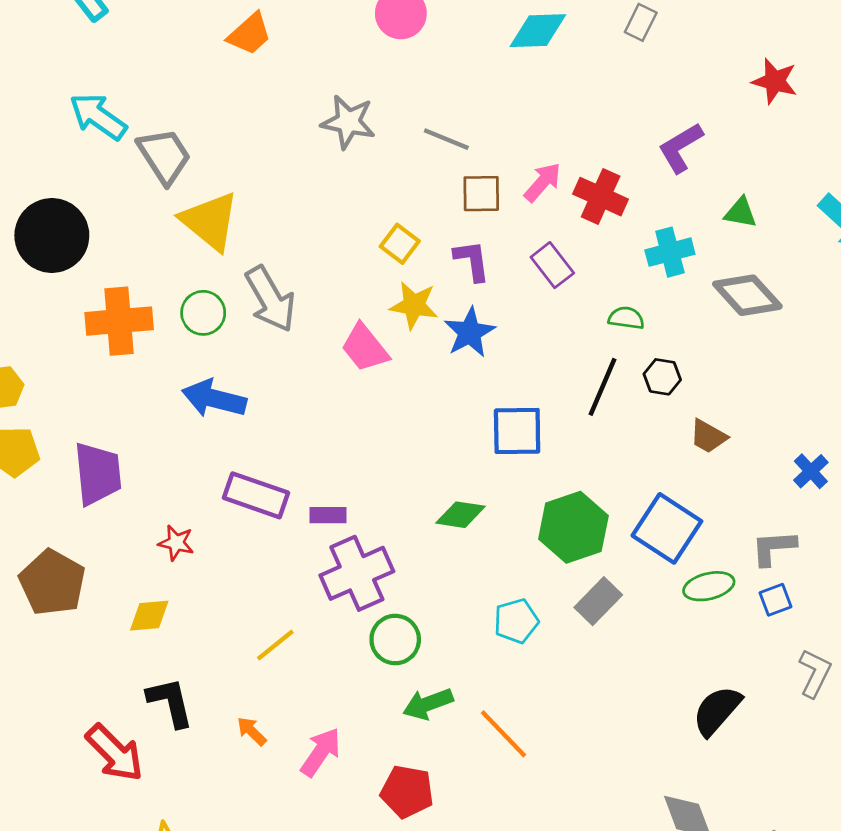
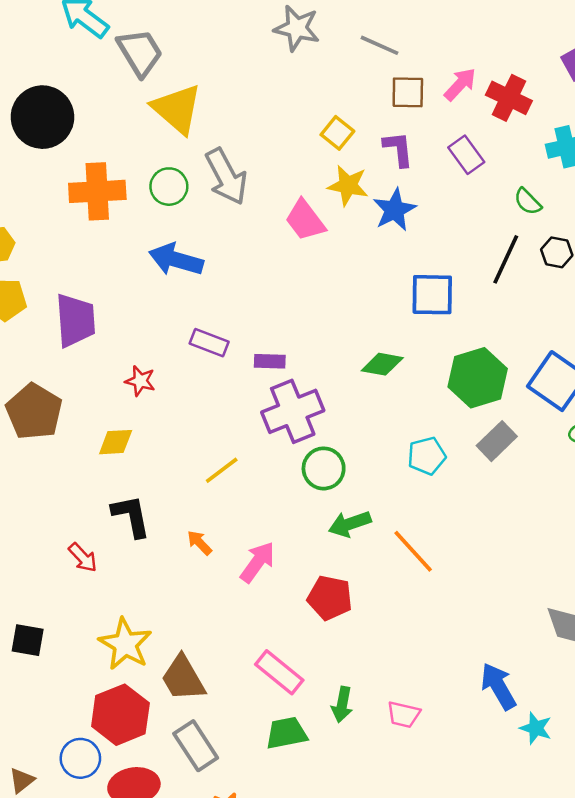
green semicircle: (626, 318) -> (528, 202), turned -144
purple rectangle: (256, 495) -> (209, 343), size x0.7
red arrow: (115, 753) -> (83, 558), size x0.6

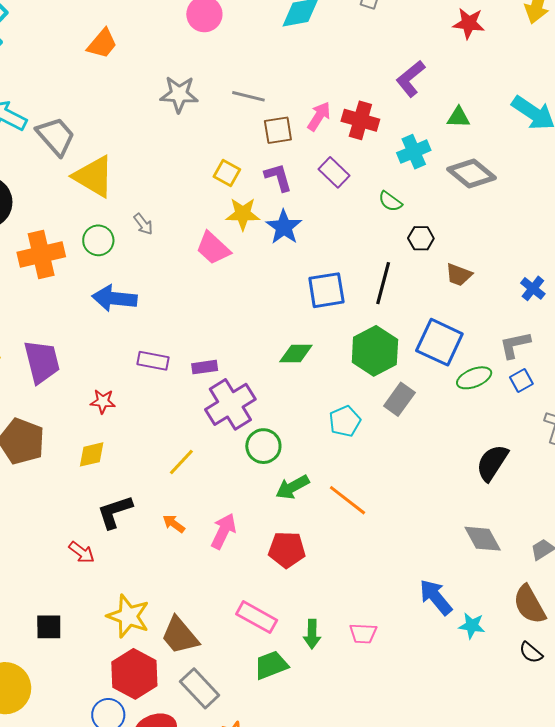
gray arrow: (226, 177) -> (143, 224), size x0.5
black line: (506, 259) -> (383, 283), moved
black L-shape: (131, 516) -> (115, 512), turned -87

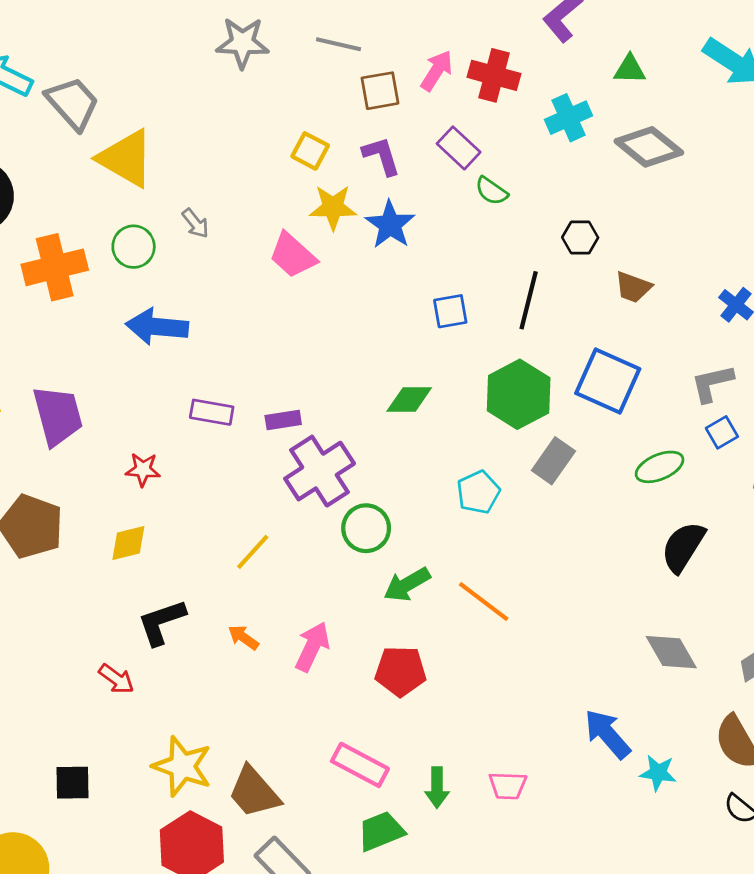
green semicircle: (390, 201) -> (491, 191), moved
blue square: (326, 290) -> (450, 311), size x0.7
green ellipse: (474, 378) -> (660, 467), moved

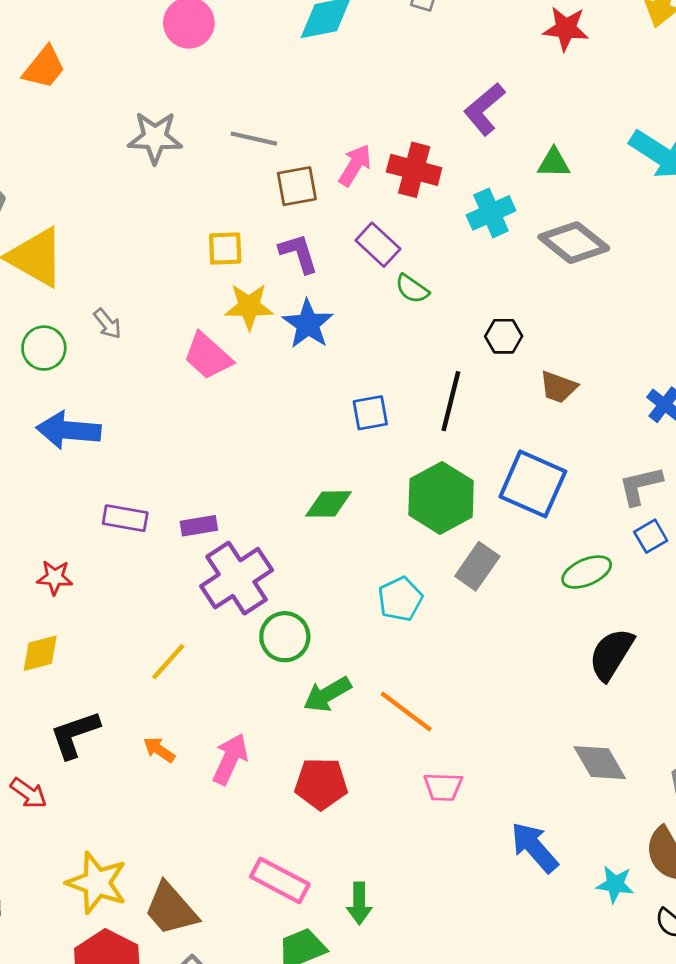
yellow square: (310, 151) -> (225, 249), turned -30
cyan star: (658, 773) -> (615, 884), moved
pink trapezoid: (508, 786) -> (443, 787), moved

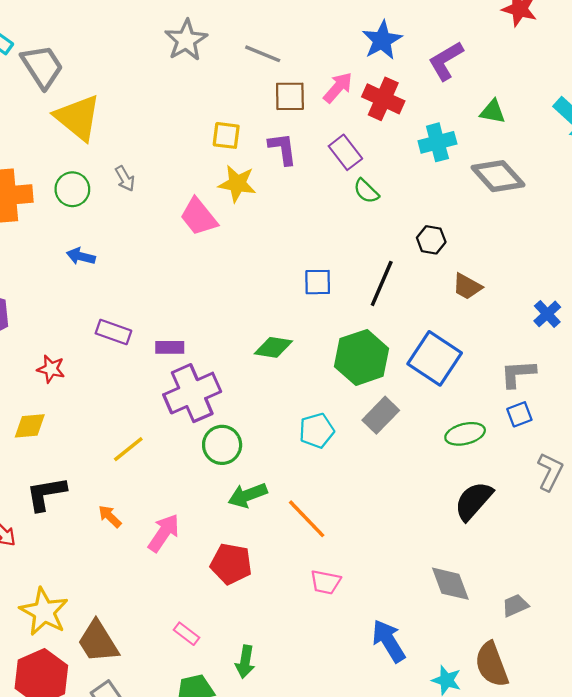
gray star: (155, 138) -> (186, 40), turned 30
blue star: (308, 324) -> (382, 40), moved
blue arrow: (69, 430) -> (81, 256), size x0.6
pink rectangle: (280, 880) -> (186, 634), size x0.6

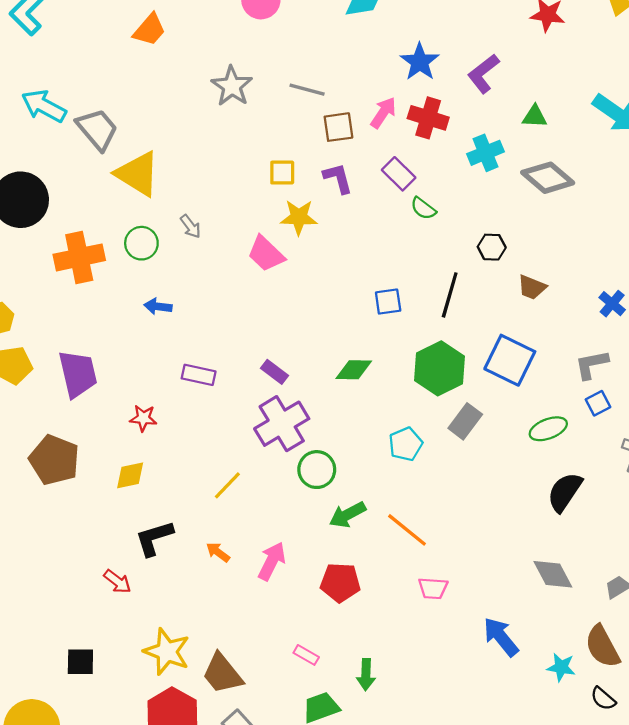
purple rectangle: (170, 347) -> (275, 372), moved, turned 44

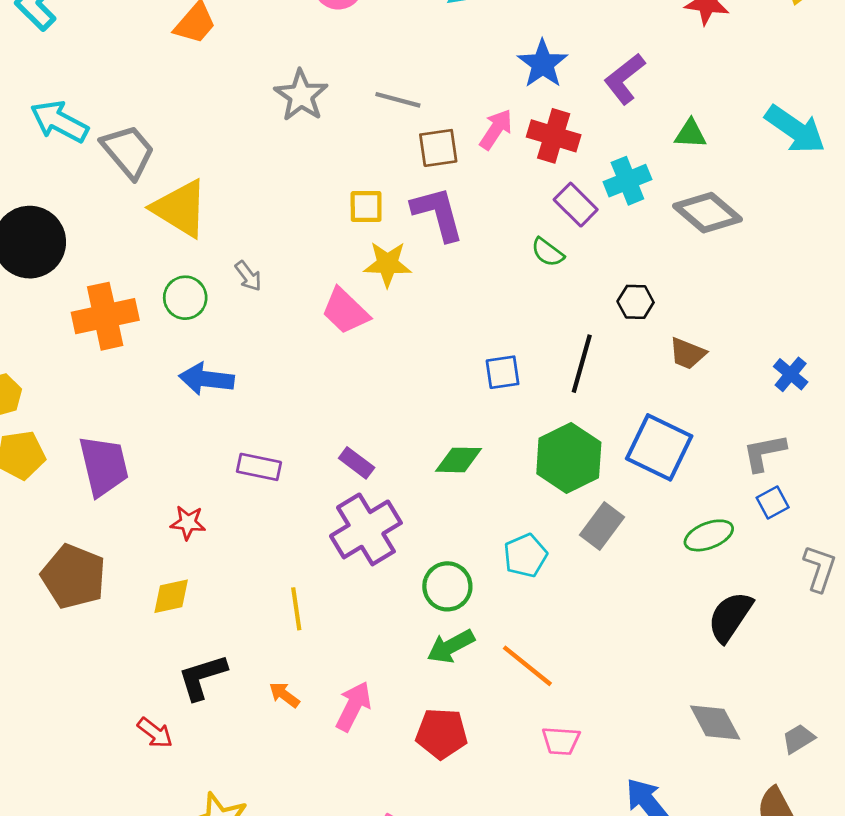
purple rectangle: (399, 174) -> (576, 205), moved
purple L-shape: (338, 178) -> (438, 214), size x1.4
blue arrow: (158, 306) -> (207, 379), size x1.5
green circle: (317, 470) -> (447, 586), moved
yellow line: (227, 485) -> (296, 609), turned -52

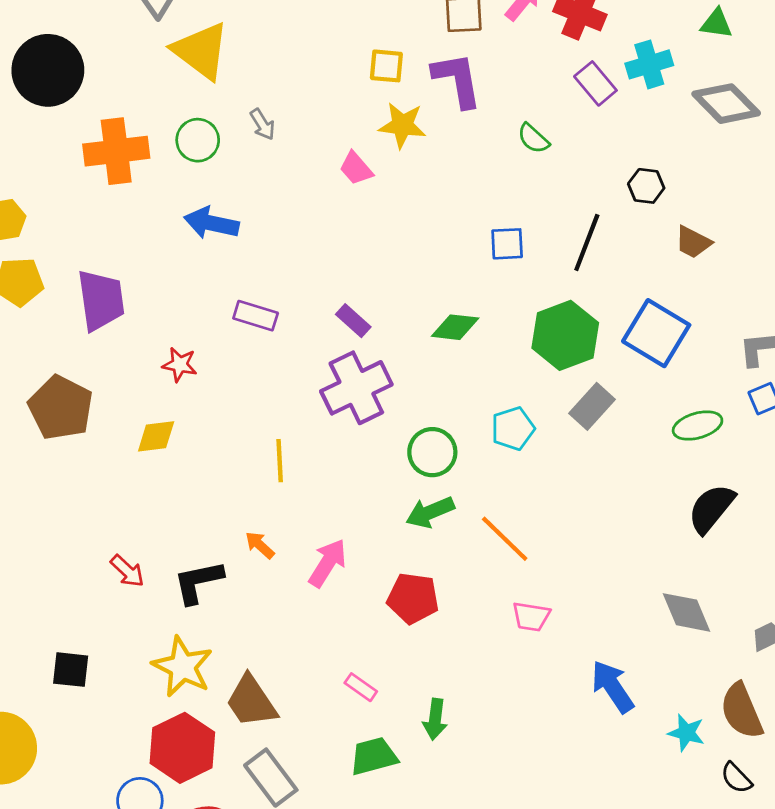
green semicircle: (548, 252) -> (533, 138), moved
pink trapezoid: (345, 311) -> (356, 168), size x0.7
black L-shape: (202, 677) -> (198, 582), moved

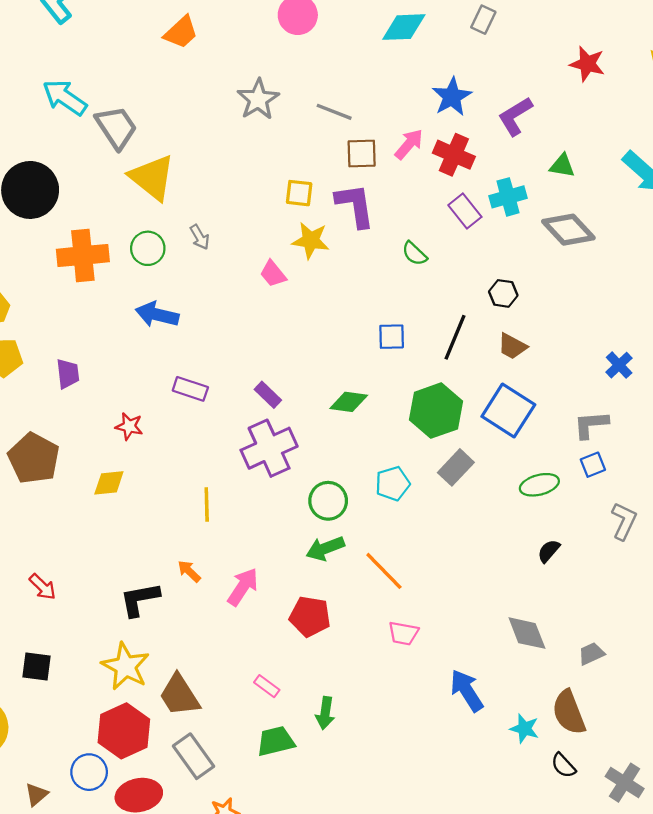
brown trapezoid: (693, 242) -> (512, 346), moved
purple trapezoid: (101, 300) -> (68, 374), size x0.6
black semicircle: (711, 509) -> (549, 551), size x0.6
red arrow: (127, 571) -> (43, 587), moved

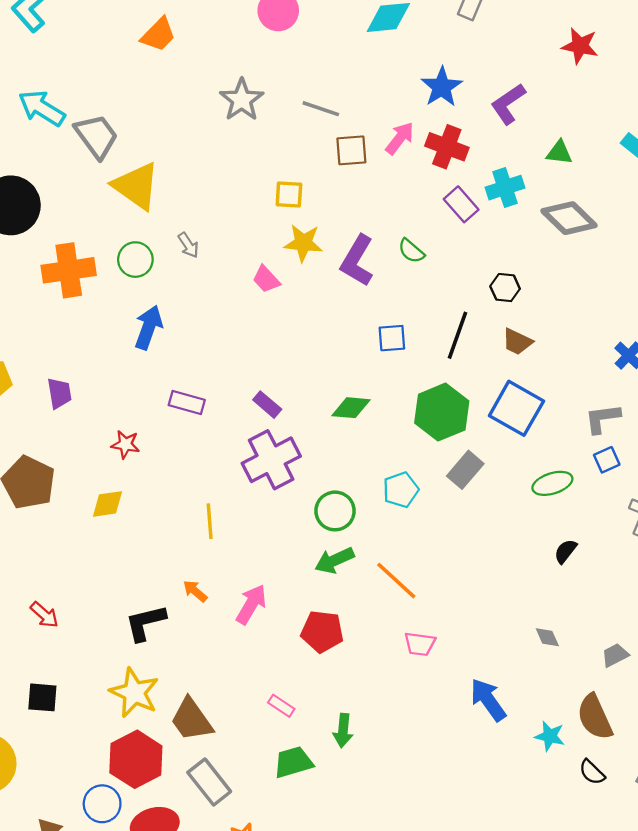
purple L-shape: (355, 205) -> (357, 261), moved, turned -138
blue arrow: (157, 315) -> (148, 327), turned 99
gray diamond: (527, 633) -> (547, 637), size x0.6

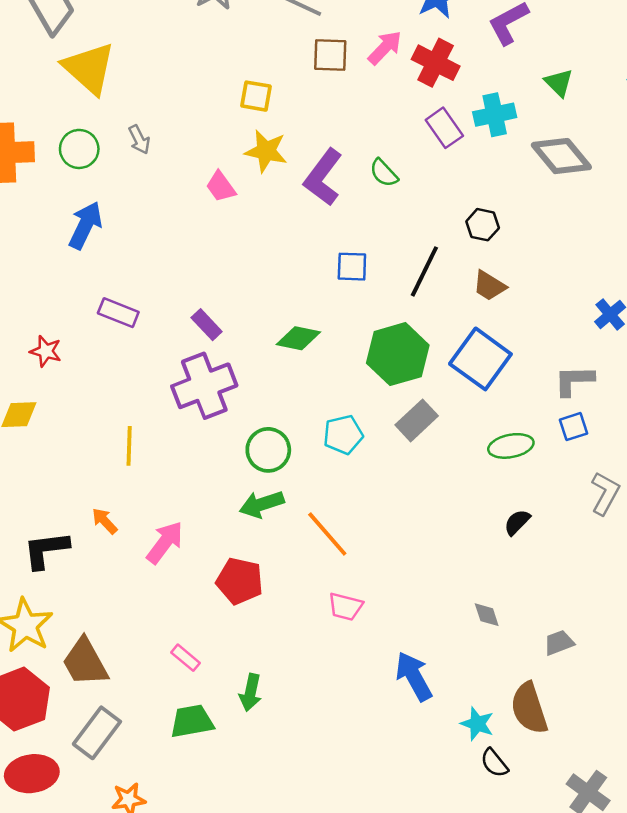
green triangle: (559, 153) -> (559, 83), turned 32
black semicircle: (592, 772) -> (494, 763), moved
gray rectangle: (209, 782) -> (97, 733), turned 69

